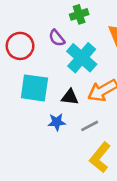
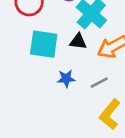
black triangle: (70, 97) -> (78, 41), moved

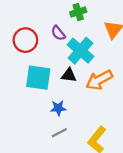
gray line: (99, 83) -> (59, 133), moved

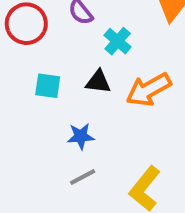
cyan cross: (80, 51) -> (118, 41), size x0.6
cyan square: (38, 78) -> (48, 86), size x0.6

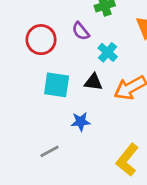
cyan square: (48, 86) -> (57, 85), size x1.4
gray line: (83, 177) -> (50, 151), moved

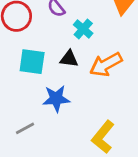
blue star: (81, 122) -> (56, 99), size x1.4

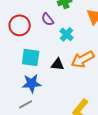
black triangle: (69, 59) -> (58, 64), moved
blue star: (56, 99) -> (32, 83), moved

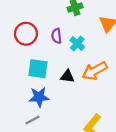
purple semicircle: (48, 19) -> (57, 36), moved, turned 32

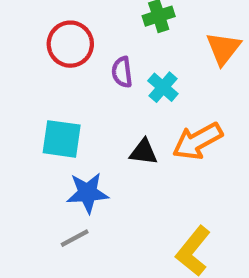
red circle: (26, 34) -> (70, 44), moved
cyan square: (38, 69) -> (62, 139), moved

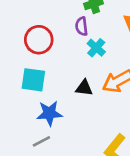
red circle: (70, 44) -> (39, 40), moved
purple semicircle: (122, 72) -> (82, 26), moved

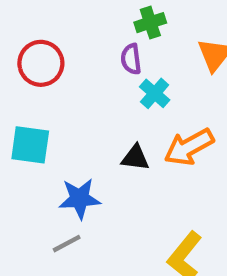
red circle: (39, 40) -> (41, 63), moved
cyan square: (33, 80) -> (30, 145), moved

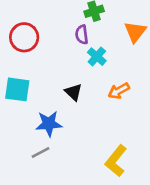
orange arrow: (189, 147) -> (119, 91), size x0.7
black triangle: (135, 158) -> (73, 92), moved, turned 36

